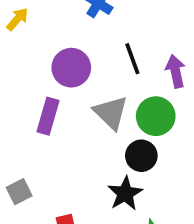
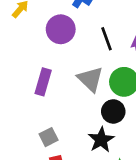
purple circle: (71, 68) -> (61, 29), moved
gray square: (19, 192) -> (49, 137), moved

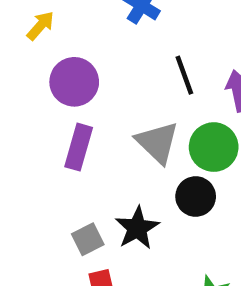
purple circle: (61, 29) -> (74, 82), moved
black star: (101, 140) -> (137, 228), moved

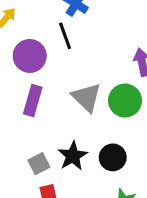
black line: (184, 75) -> (65, 36), moved
black circle: (196, 196) -> (113, 157), moved

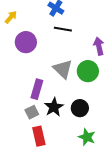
black line: (65, 36) -> (63, 29), moved, turned -60
purple rectangle: (33, 101) -> (37, 89), moved

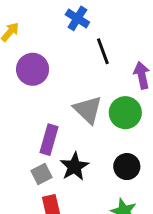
black line: (63, 29) -> (103, 51), moved, turned 60
black circle: (80, 108) -> (127, 167), moved

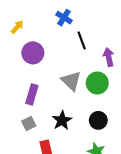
purple rectangle: (49, 140) -> (32, 94), moved
gray square: (42, 174) -> (29, 124), moved

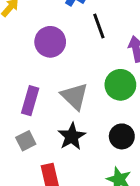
purple circle: (33, 53) -> (50, 42), moved
gray triangle: (71, 81) -> (75, 96), moved

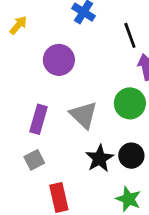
black line: (99, 26) -> (130, 35), moved
black star: (72, 136) -> (99, 158), moved

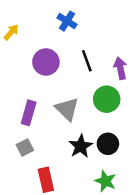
black line: (130, 35) -> (87, 61), moved

